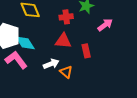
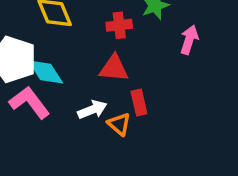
pink arrow: (105, 25) -> (189, 40), turned -35
red rectangle: (86, 51) -> (139, 102), moved

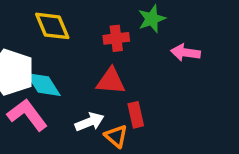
pink arrow: (189, 40) -> (186, 53), turned -100

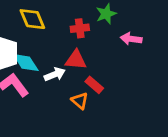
red rectangle: (136, 115) -> (94, 85), turned -36
white arrow: (90, 122) -> (55, 74), moved

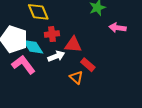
red cross: (80, 28) -> (52, 34), moved

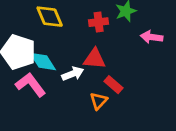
red cross: (52, 34) -> (99, 22), moved
orange triangle: (76, 77) -> (99, 101), turned 32

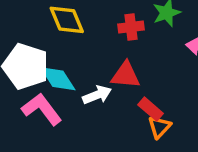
orange triangle: (99, 101) -> (160, 127), moved

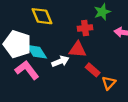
red cross: (131, 27) -> (85, 28), moved
orange triangle: (160, 127) -> (109, 83), moved

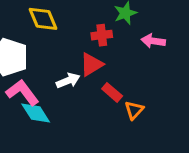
red triangle: (78, 50) -> (92, 64), turned -36
cyan diamond: (37, 52) -> (36, 113), moved

